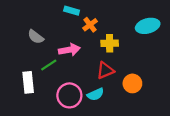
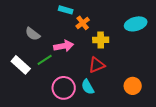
white rectangle: (28, 82) -> (21, 65), moved, turned -42
orange circle: (132, 83) -> (133, 86), moved
cyan semicircle: (95, 94) -> (88, 87), turned 84

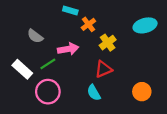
yellow cross: (101, 40) -> (108, 43), turned -35
pink circle: (64, 88) -> (48, 92), moved

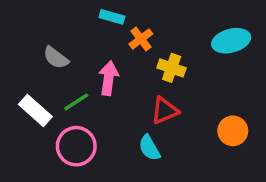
yellow cross: (108, 43) -> (172, 68), turned -35
pink arrow: (68, 49) -> (109, 78), turned -72
orange circle: (142, 92) -> (233, 131), moved

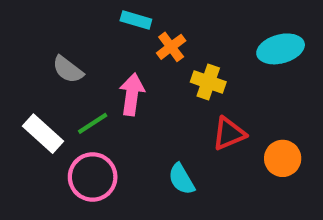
red triangle: (165, 110) -> (229, 134), moved

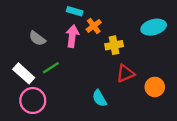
yellow cross: (208, 82) -> (114, 45), turned -30
pink arrow: (132, 94) -> (72, 36), moved
pink circle: (93, 177) -> (33, 101), moved

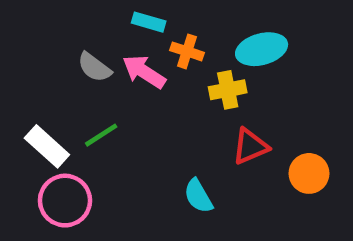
orange cross: (94, 26) -> (187, 51), turned -35
cyan ellipse: (154, 27) -> (262, 49), moved
pink arrow: (72, 36) -> (144, 72), turned -65
gray semicircle: (37, 38) -> (94, 67), moved

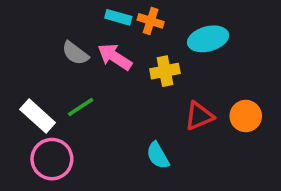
orange cross: (187, 51) -> (151, 21), moved
yellow cross: (228, 90) -> (165, 71), moved
orange circle: (309, 173) -> (246, 116), moved

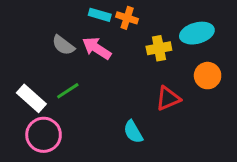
cyan ellipse: (208, 39) -> (197, 33), moved
yellow cross: (165, 71) -> (159, 48), moved
orange circle: (246, 116) -> (208, 76), moved

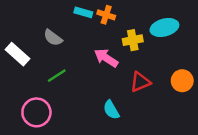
pink arrow: (97, 48) -> (106, 58), moved
orange circle: (208, 76) -> (182, 81), moved
white rectangle: (31, 98) -> (17, 54), moved

